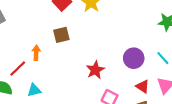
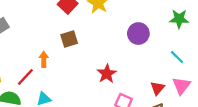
purple circle: (134, 58) -> (138, 34), moved
red triangle: (143, 86) -> (157, 88), turned 40

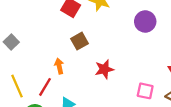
red star: (107, 74) -> (104, 69), moved, turned 30

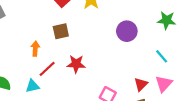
red line: (45, 87) -> (47, 69), moved

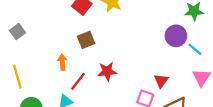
purple circle: (127, 31) -> (176, 36), moved
red triangle: (141, 84) -> (161, 81), moved

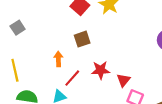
red triangle: (161, 81) -> (123, 80), moved

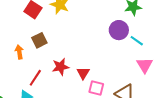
orange arrow: (58, 59) -> (19, 52), moved

